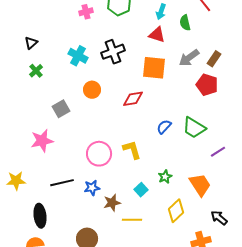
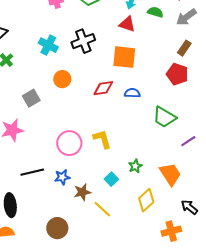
green semicircle: (185, 23) -> (155, 12), turned 119
gray arrow: (189, 58) -> (186, 17), moved
blue semicircle: (164, 127) -> (132, 93), moved, turned 49
yellow line: (132, 220) -> (102, 209), turned 42

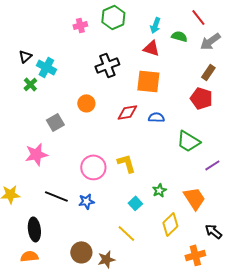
cyan cross: (48, 45) -> (46, 67), moved
black line: (32, 172) -> (56, 196), turned 35
brown star: (82, 192) -> (106, 259), moved

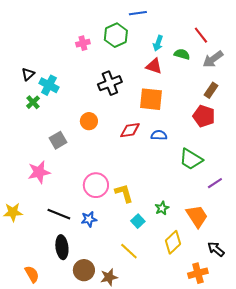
yellow L-shape: (126, 163) -> (124, 193), moved
black ellipse: (34, 229) -> (62, 247), moved
orange semicircle: (29, 256) -> (32, 274), turned 66

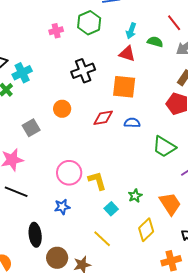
cyan cross: (49, 85) -> (22, 73), turned 36
black line: (59, 214) -> (16, 192), moved

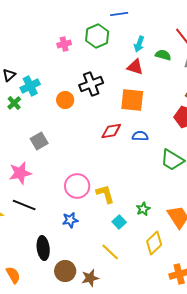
orange circle: (62, 109) -> (65, 100), moved

